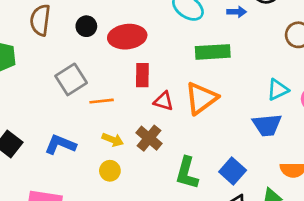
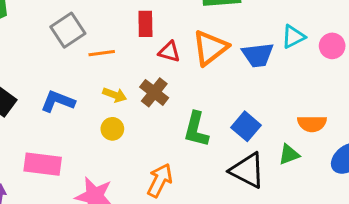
blue trapezoid: (267, 125) -> (258, 55), moved

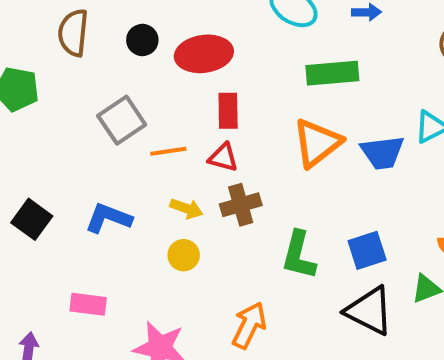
red triangle: (169, 52) -> (223, 158), moved
brown cross: (154, 92) -> (241, 205), turned 36
blue square: (246, 126) -> (367, 250), turned 32
pink rectangle: (43, 164) -> (88, 304), size x0.7

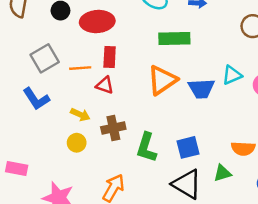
orange line: (168, 151) -> (80, 68), moved
brown cross: (241, 205) -> (113, 128), moved
blue L-shape: (108, 218) -> (36, 99), moved, turned -148

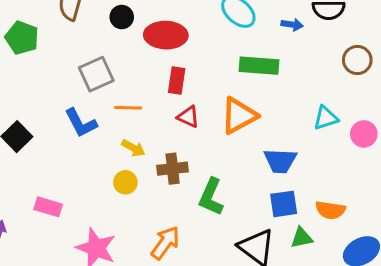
orange line: (80, 68) -> (128, 108), moved
red triangle: (105, 85) -> (188, 117), moved
blue trapezoid: (201, 89) -> (280, 161), moved
blue square: (188, 147) -> (284, 204), moved

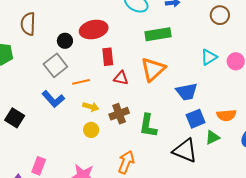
black circle: (122, 17) -> (65, 41), moved
pink rectangle: (48, 207) -> (39, 166), moved, turned -72

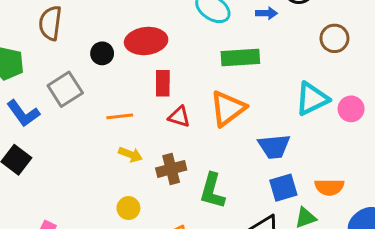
cyan triangle: (209, 57) -> (312, 99), size x1.4
gray square: (55, 65) -> (65, 89), moved
blue L-shape: (53, 99) -> (23, 113), moved
yellow circle: (91, 130) -> (128, 208), moved

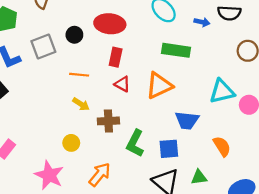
black circle: (102, 53) -> (74, 35), moved
orange semicircle: (329, 187) -> (222, 146), moved, turned -135
blue square: (283, 188) -> (169, 149), moved

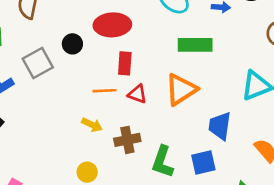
orange line: (79, 75) -> (105, 91), moved
blue trapezoid: (187, 120) -> (220, 126), turned 100

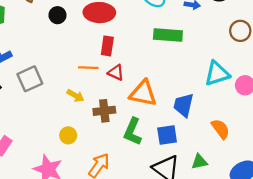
black circle: (72, 44) -> (57, 15), moved
gray square: (38, 63) -> (30, 79), moved
orange triangle: (181, 90) -> (143, 93), moved, turned 40

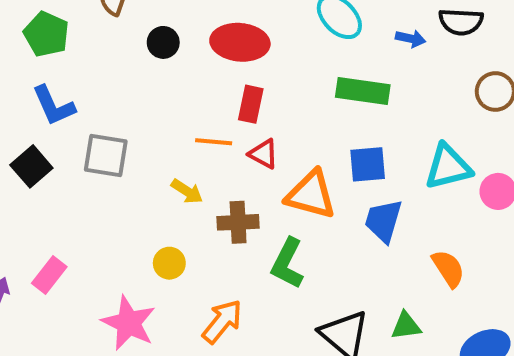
gray square: (30, 79) -> (106, 156), turned 30
blue square: (167, 135) -> (368, 164), moved

